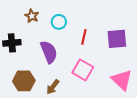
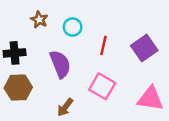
purple square: (117, 39) -> (144, 48), turned -30
pink triangle: (122, 80) -> (150, 99), turned -35
brown hexagon: (24, 81) -> (18, 88), moved

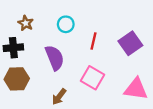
brown star: (39, 20) -> (26, 23), moved

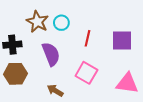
brown star: (26, 23) -> (37, 22), moved, size x1.5
purple square: (130, 43) -> (122, 40), turned 35
brown arrow: (59, 97) -> (55, 91), turned 84

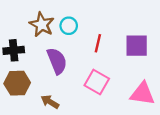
brown arrow: (55, 91) -> (50, 102), moved

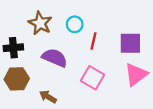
cyan circle: (69, 26) -> (75, 24), moved
purple semicircle: (57, 61) -> (55, 58), turned -45
pink triangle: (142, 94) -> (136, 74), moved, turned -45

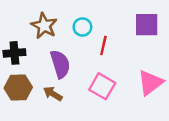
purple square: (130, 43) -> (147, 25), moved
purple semicircle: (55, 58) -> (60, 64), turned 50
brown arrow: (48, 97) -> (53, 94), moved

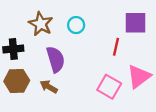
red line: (103, 46) -> (116, 47), moved
pink square: (102, 86) -> (109, 87), moved

